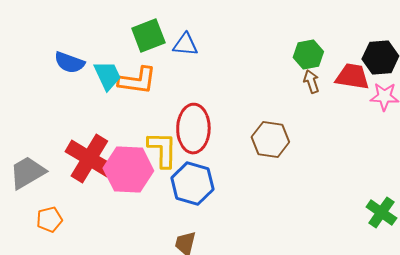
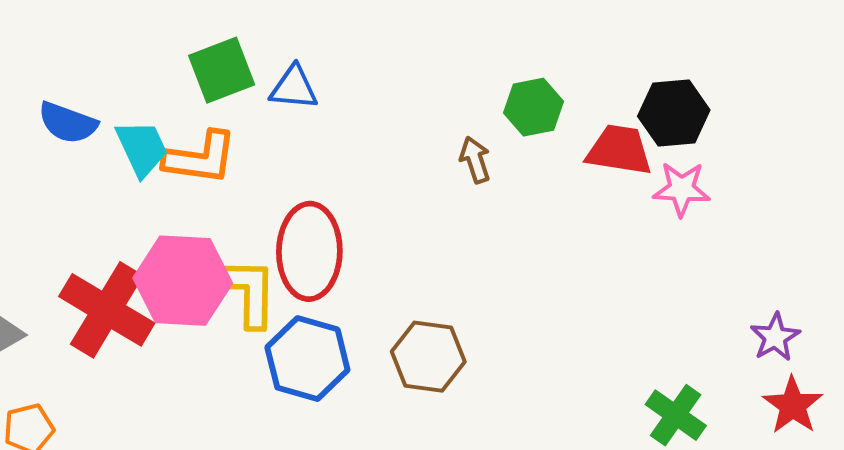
brown arrow: (311, 82) -> (475, 160), moved
brown hexagon: (270, 140) -> (428, 357), moved
pink hexagon: (128, 170) -> (183, 281), moved

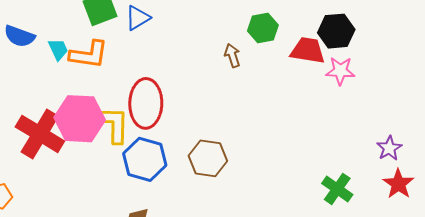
blue triangle: (294, 88) -> (138, 18), turned -36
cyan trapezoid: (142, 148) -> (58, 49), size x0.7

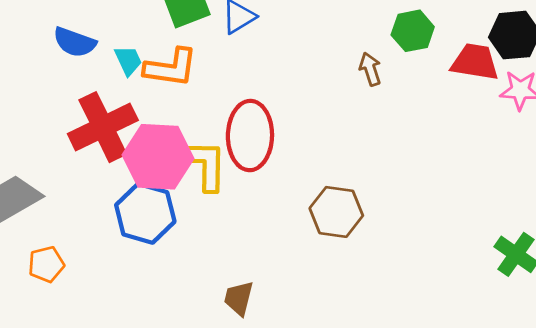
red cross: (40, 134) -> (103, 127), moved, turned 33
blue hexagon: (145, 159) -> (145, 213), moved

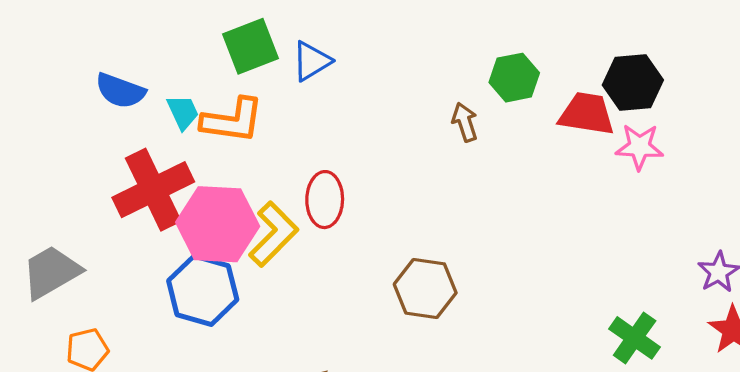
red ellipse: (250, 136) -> (325, 200), size x0.7
yellow L-shape: (206, 165) -> (274, 234), turned 44

